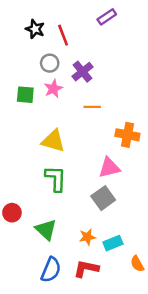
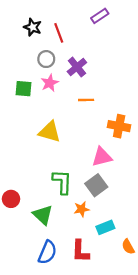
green L-shape: (56, 179) -> (62, 182), moved
orange star: (87, 237) -> (81, 209), moved
red L-shape: (86, 269) -> (80, 251), turned -100

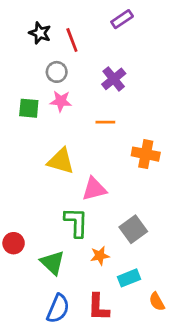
purple cross: (77, 67) -> (114, 79), moved
pink star: (50, 83) -> (61, 101), turned 30
pink triangle: (102, 157) -> (94, 189), moved
gray square: (96, 185) -> (133, 229), moved

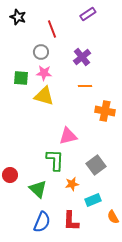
black star: (40, 33) -> (18, 17), moved
orange line: (105, 122) -> (85, 86), moved
yellow triangle: (61, 161) -> (44, 96), moved

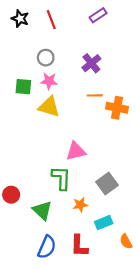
red line: (52, 29) -> (51, 20), moved
orange cross: (105, 111) -> (117, 108), moved

